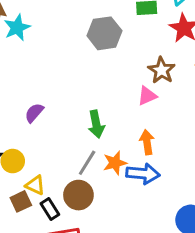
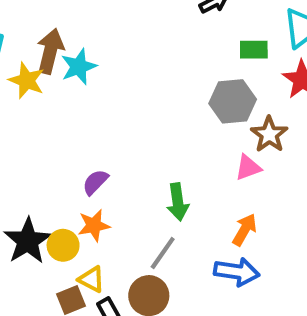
gray hexagon: (104, 33) -> (233, 101), moved
orange arrow: (147, 142) -> (245, 230), turned 35
orange star: (115, 163) -> (94, 225), moved

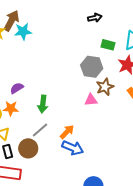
green arrow: (178, 202) -> (43, 104), moved
orange arrow: (245, 230) -> (67, 132), moved

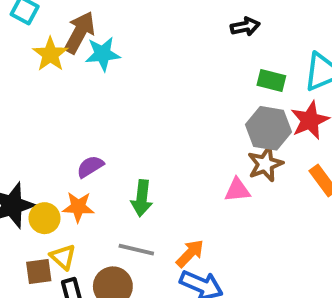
gray hexagon: (92, 67) -> (268, 128), moved
gray line: (40, 130) -> (136, 250), turned 54

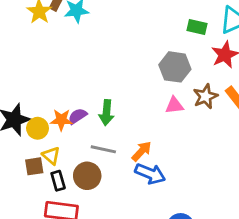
gray hexagon: (268, 128) -> (175, 67), moved
brown star: (265, 164) -> (205, 96), moved
purple semicircle: (90, 167) -> (78, 116), moved

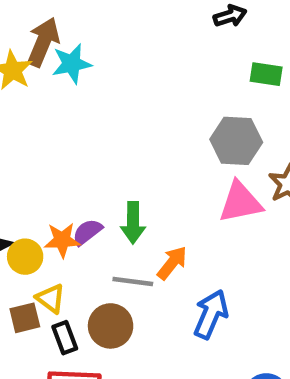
pink triangle: (174, 105) -> (240, 202), size x1.5
orange arrow: (142, 151) -> (172, 263), moved
blue arrow: (150, 174) -> (211, 314), turned -84

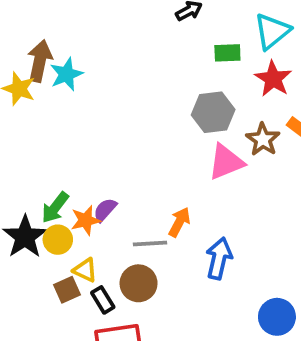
green arrow: (133, 223) -> (55, 208), moved, turned 48

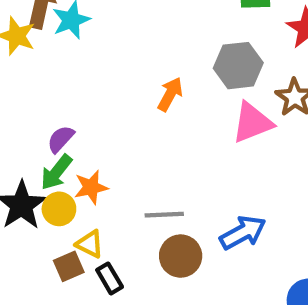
purple semicircle: (105, 210) -> (61, 139), moved
orange arrow: (179, 222) -> (170, 94), moved
blue arrow: (219, 258) -> (243, 233), turned 48
brown circle: (139, 283) -> (181, 256), moved

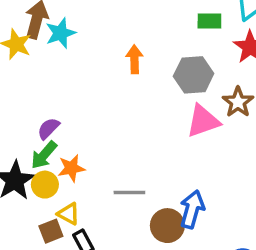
orange arrow: (170, 94) -> (134, 59), moved, turned -32
blue arrow: (243, 233) -> (192, 209), turned -48
brown circle: (181, 256) -> (167, 226), moved

